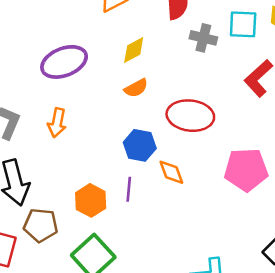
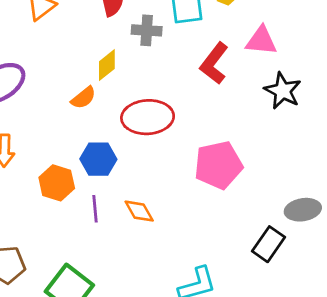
yellow diamond: (134, 50) -> (107, 65), moved
orange diamond: (171, 172) -> (139, 211), moved
orange hexagon: (91, 200) -> (57, 183), moved

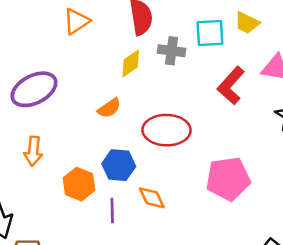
yellow diamond: (107, 65) -> (131, 63), moved
orange diamond: (139, 211) -> (152, 198), moved

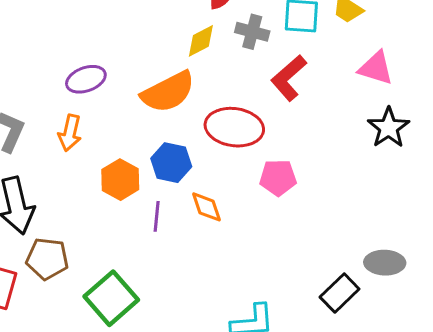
red L-shape: (231, 85) -> (289, 78), moved
purple ellipse: (34, 89) -> (86, 79), moved, size x0.7
orange semicircle: (109, 108) -> (168, 92), size x1.8
pink pentagon: (228, 179) -> (278, 178), moved, size x0.7

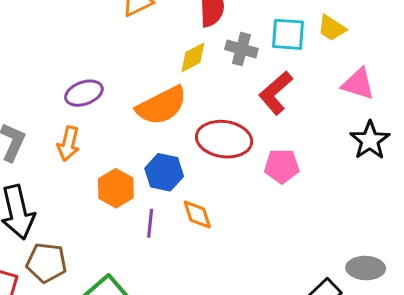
pink pentagon: (278, 178) -> (282, 166), moved

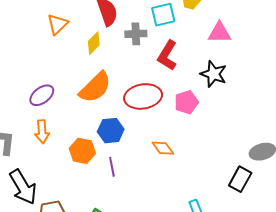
yellow diamond: (193, 57) -> (94, 43), moved
black star: (370, 140) -> (214, 74), moved
orange diamond: (197, 214) -> (163, 148), moved

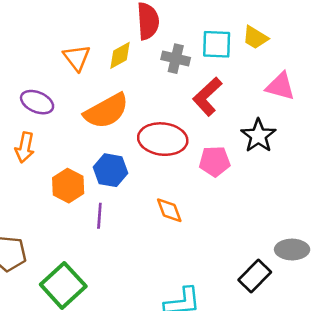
orange triangle: (58, 24) -> (77, 58), moved, turned -40
purple ellipse: (42, 95) -> (37, 102), turned 45

